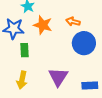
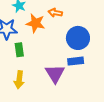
orange arrow: (73, 22) -> (55, 13), moved
blue rectangle: (90, 85) -> (76, 61), moved

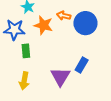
blue circle: (78, 38) -> (85, 23), moved
blue rectangle: (76, 61) -> (82, 65), turned -56

